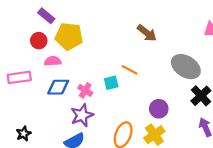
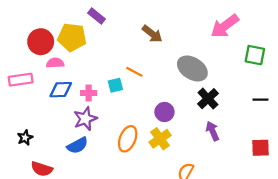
purple rectangle: (46, 16) -> (96, 16), moved
red circle: (39, 41) -> (41, 42), size x1.5
pink cross: (85, 90) -> (89, 93), turned -32

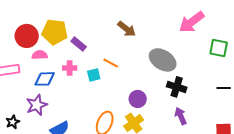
purple rectangle: (96, 16) -> (79, 44), moved
pink cross: (89, 93) -> (70, 68), moved
black cross: (208, 99) -> (177, 87), turned -30
purple star: (85, 119) -> (37, 105), moved

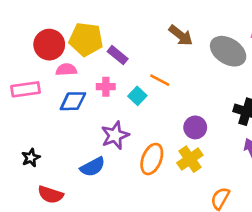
gray ellipse: (163, 60) -> (228, 51), moved
cyan square: (94, 75) -> (137, 96), turned -32
purple star: (37, 105) -> (115, 135), moved

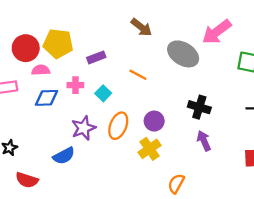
brown arrow: (181, 35) -> (141, 27), moved
purple rectangle: (118, 55) -> (96, 57), moved, turned -60
orange line: (160, 80) -> (138, 75), moved
orange ellipse: (152, 159) -> (118, 126), moved

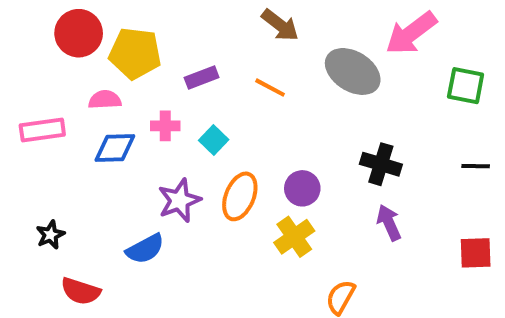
red circle: (26, 48) -> (79, 33), moved
orange line: (138, 75) -> (270, 88), moved

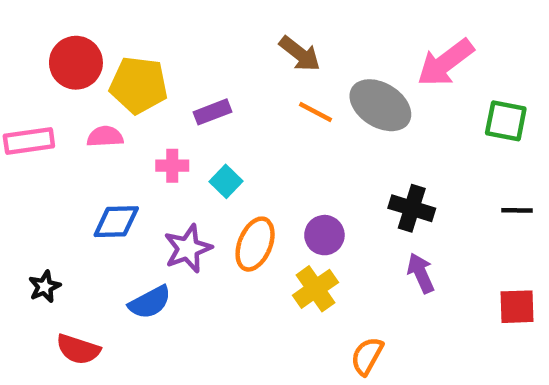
orange line: (270, 88) -> (315, 112), moved
pink rectangle: (42, 130) -> (29, 141), moved
blue diamond: (115, 148) -> (116, 222), moved

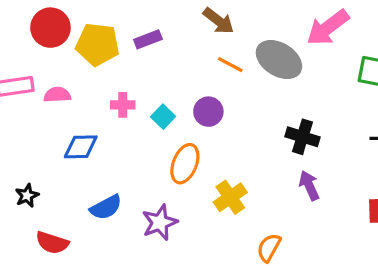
purple rectangle: (213, 112) -> (148, 39), moved
pink semicircle: (105, 137) -> (57, 95), moved
purple circle: (324, 235) -> (208, 112), moved
purple star: (188, 249) -> (160, 222), moved

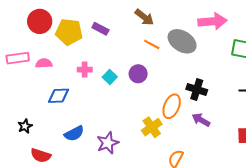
pink arrow: (328, 28) -> (212, 21), turned -148
purple rectangle: (148, 39) -> (100, 29), turned 49
orange ellipse: (185, 164) -> (172, 106), moved
purple arrow: (309, 186) -> (201, 120), turned -36

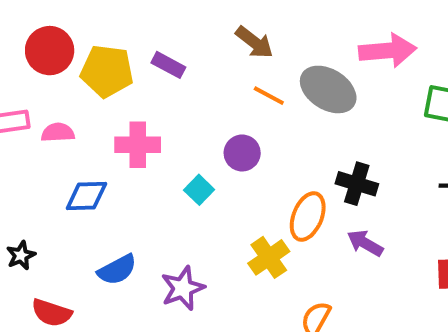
pink cross: (85, 70) -> (138, 145), size x1.5
cyan square: (110, 77) -> (199, 190), moved

